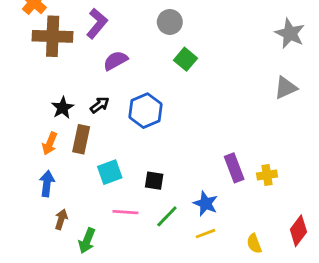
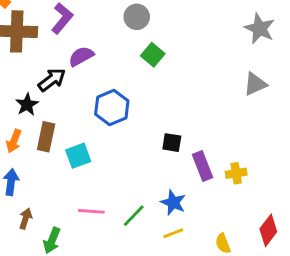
black arrow: (100, 105) -> (52, 80), moved, size x1.4
cyan square: (110, 172) -> (78, 156), moved
black square: (154, 181) -> (172, 143), moved

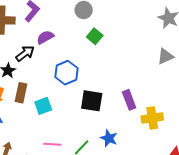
black square: (172, 143) -> (92, 101), moved, size x1.6
purple rectangle: (202, 166) -> (129, 100), moved
yellow cross: (236, 173) -> (152, 118), size x1.5

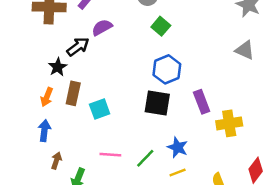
gray triangle: (165, 56) -> (245, 50), turned 48
blue hexagon: (66, 73) -> (167, 69), moved

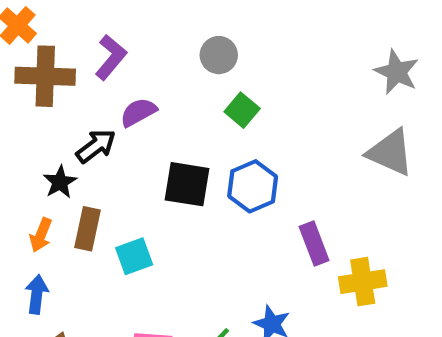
gray triangle: (245, 50) -> (390, 152), size x1.4
black square: (157, 103) -> (187, 184), moved

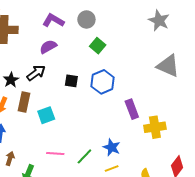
purple L-shape: (111, 57) -> (53, 20), moved, turned -100
gray star: (397, 72) -> (159, 20), moved
black arrow: (96, 146) -> (36, 73), moved
black square: (187, 184) -> (71, 81), size x0.6

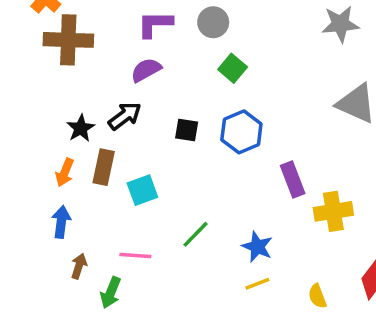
purple L-shape: (53, 20) -> (155, 24), turned -30
gray star: (159, 20) -> (340, 24), turned -30
pink line: (55, 153) -> (135, 256), moved
green line: (84, 156) -> (195, 234), moved

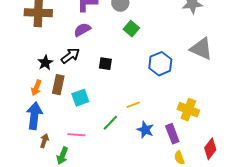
blue hexagon: (241, 132) -> (160, 64), moved
purple rectangle: (293, 180) -> (172, 134), moved
yellow cross: (333, 211) -> (188, 110), turned 30
blue arrow: (61, 222) -> (34, 116), size x1.5
yellow line: (257, 284) -> (133, 105), moved

